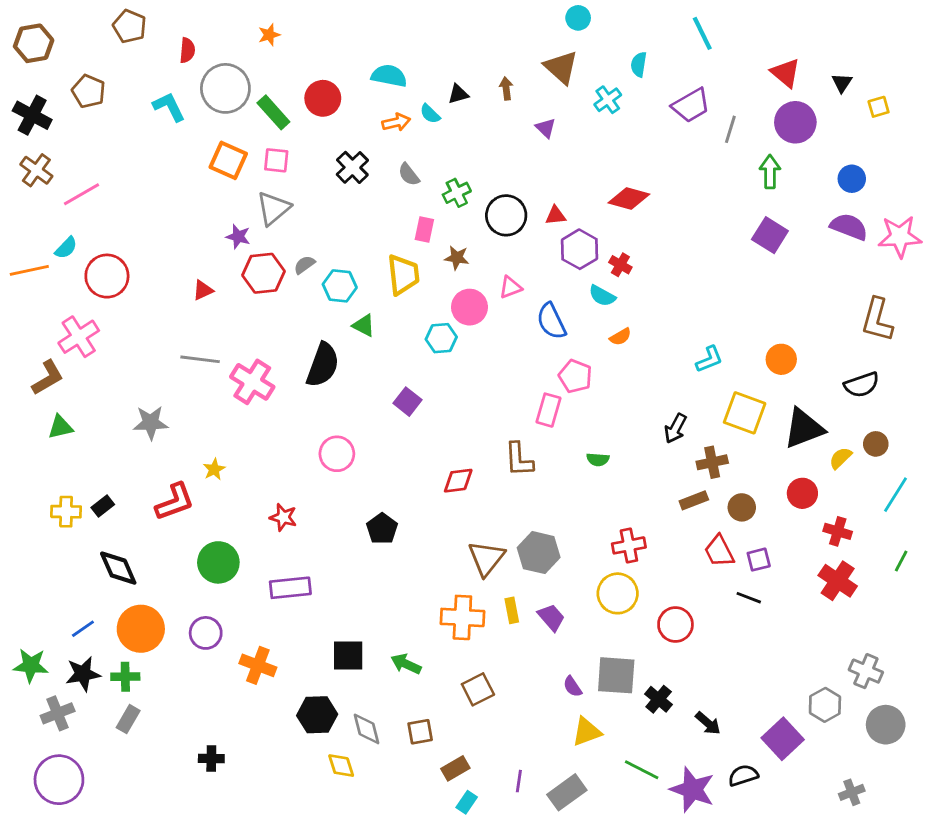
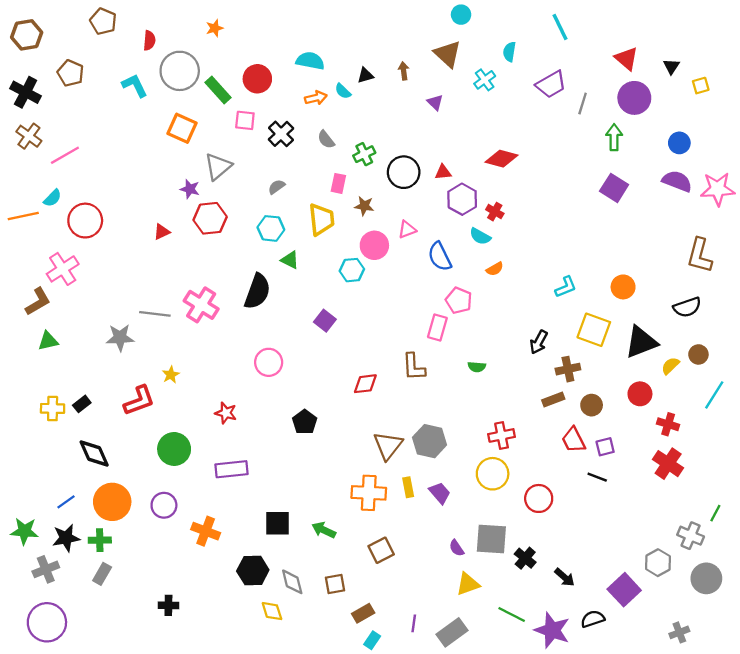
pink square: (276, 160) -> (245, 120), moved
gray semicircle: (304, 265) -> (276, 187), moved
gray line: (200, 359) -> (155, 314), moved
green line: (901, 561) -> (715, 513), moved

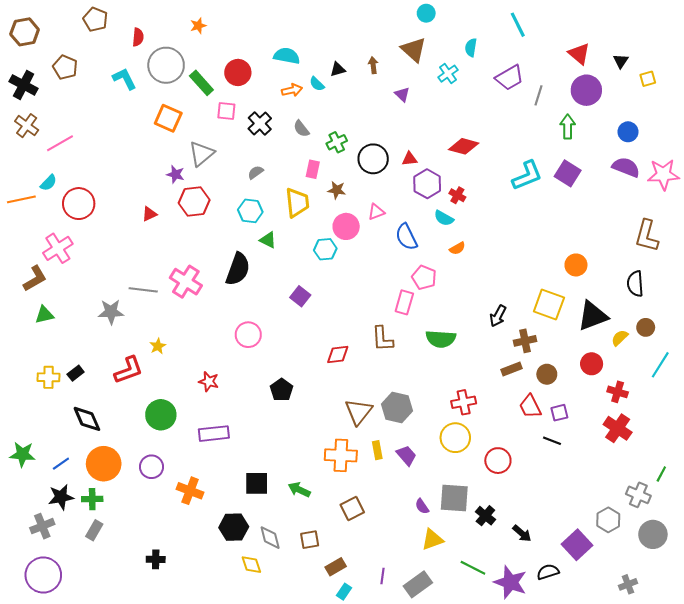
cyan L-shape: (566, 287) -> (527, 175), moved, size x1.5
black semicircle: (687, 307) -> (635, 284), turned 105
green semicircle: (477, 367) -> (441, 339), size x1.8
green star: (24, 531) -> (22, 454), moved

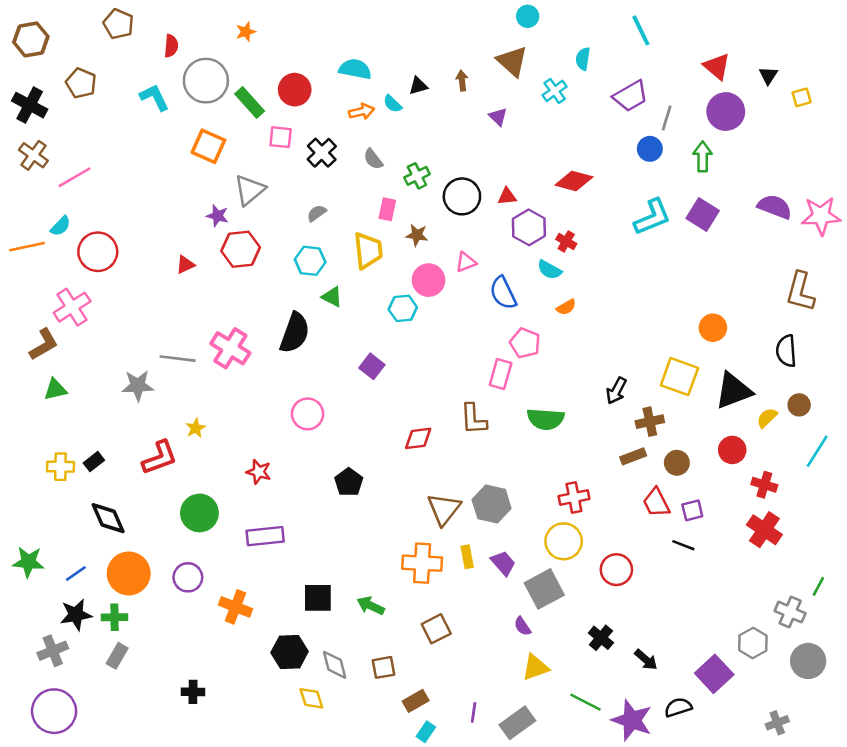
blue circle: (628, 132) -> (650, 149), moved
gray square: (454, 498) -> (544, 589), moved, turned -32

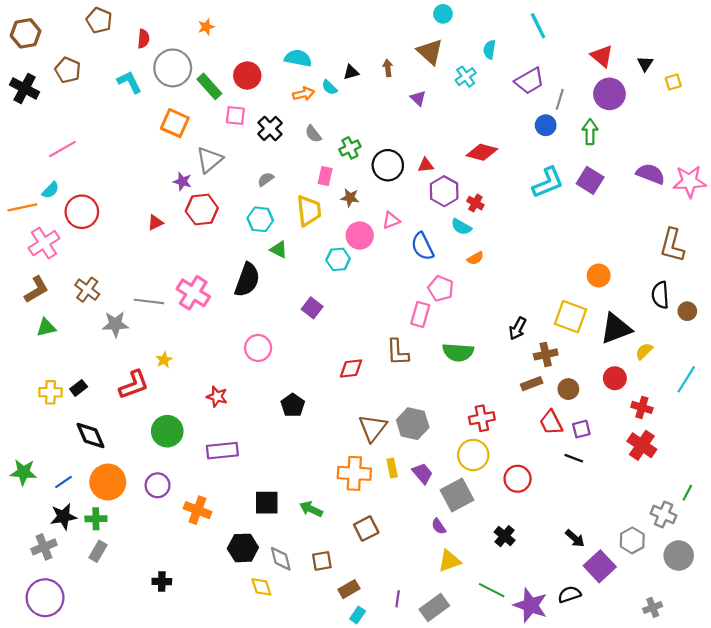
brown cross: (33, 155) -> (87, 290), moved
pink cross: (72, 307) -> (44, 243), moved
brown circle: (799, 405) -> (687, 311), moved
black arrow: (646, 660) -> (575, 538), moved

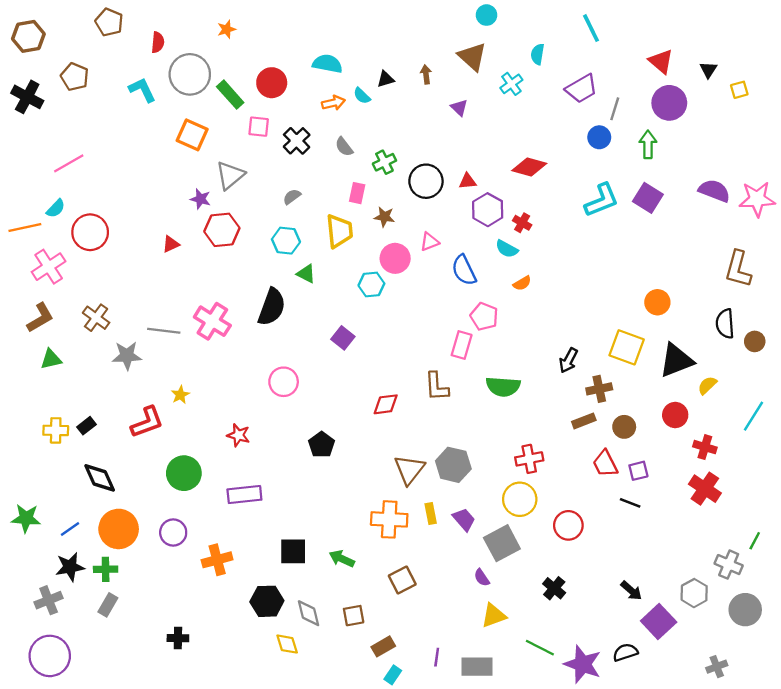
orange cross: (198, 510) -> (217, 560), turned -36
gray rectangle: (434, 607) -> (477, 667), turned 36

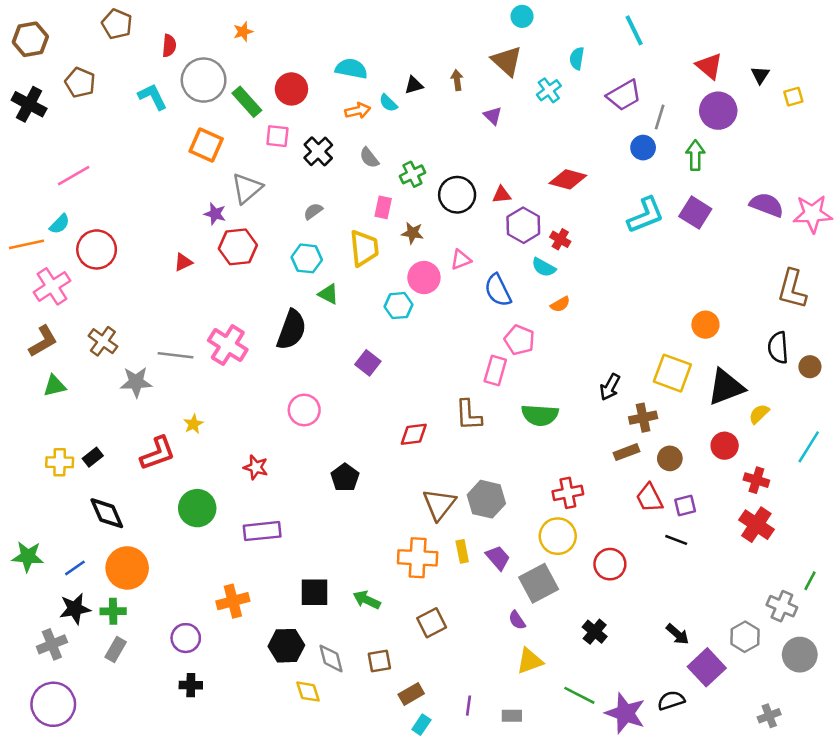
purple circle: (173, 532) -> (186, 638), moved
gray rectangle: (477, 667) -> (512, 716), size x0.6

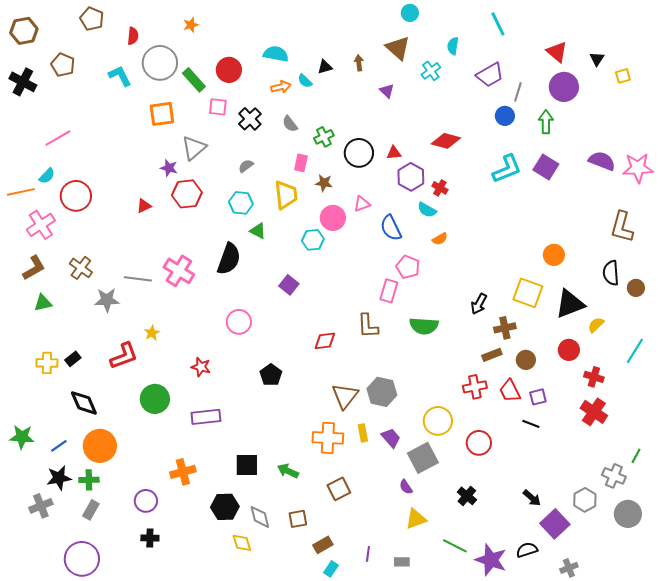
orange square: (206, 145) -> (162, 114), turned -32
red cross: (568, 493) -> (475, 387), moved
purple circle: (53, 704) -> (82, 559), moved
gray cross: (769, 716) -> (569, 568), moved

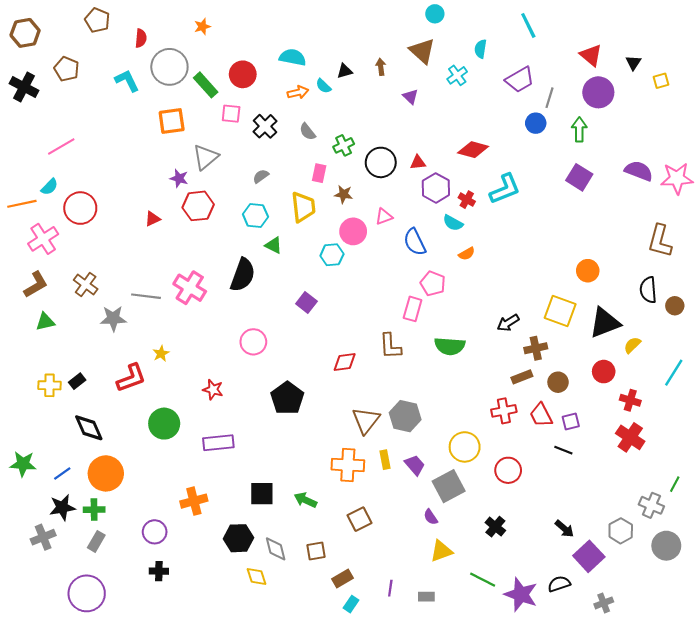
cyan L-shape: (507, 169) -> (505, 189), moved
black arrow: (479, 304) -> (508, 323), turned 30
black pentagon: (271, 375) -> (287, 398), size x1.4

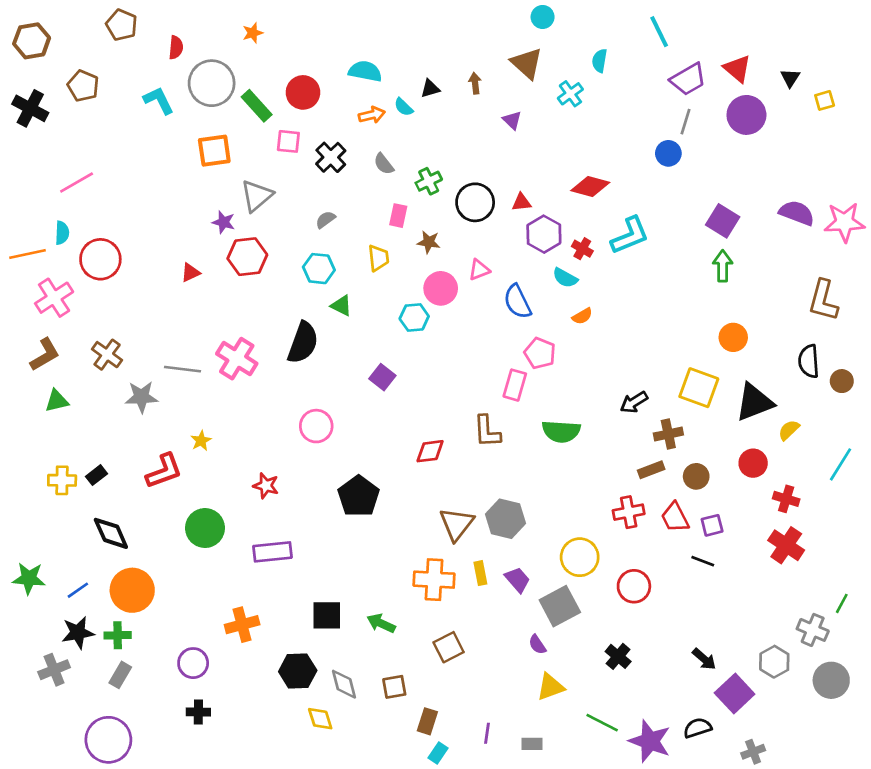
purple trapezoid: (520, 80) -> (688, 79), moved
green arrow: (579, 130) -> (723, 266), moved
cyan semicircle: (50, 187) -> (62, 233), turned -42
yellow trapezoid: (303, 207) -> (378, 258), size x0.7
brown rectangle: (343, 579) -> (427, 721), turned -42

